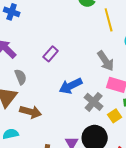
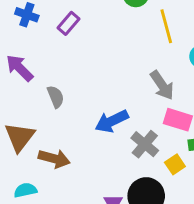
purple rectangle: (51, 54) -> (69, 23), moved
gray semicircle: (21, 77) -> (56, 97), moved

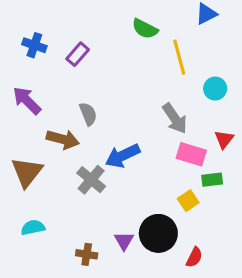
gray semicircle: (56, 97) -> (88, 114), moved
gray cross: (145, 144) -> (91, 180), moved
brown arrow: (54, 159) -> (63, 139), moved

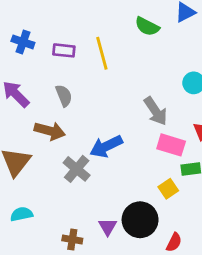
green semicircle: (145, 29) -> (147, 26), moved
purple rectangle: (78, 54) -> (64, 50), turned 55
yellow line: (179, 57) -> (102, 53), moved
gray semicircle: (88, 114) -> (64, 96), moved

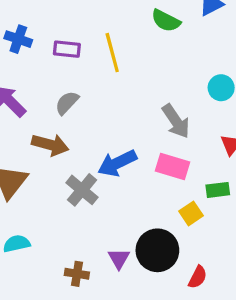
gray semicircle: (64, 96) -> (67, 103), turned -115
pink rectangle: (171, 145) -> (173, 166), moved

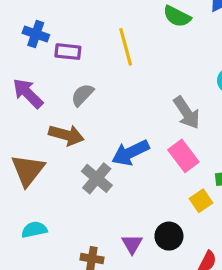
purple rectangle: (67, 49) -> (68, 52), moved
pink rectangle: (173, 166) -> (183, 156), turned 36
black circle: (157, 250) -> (169, 236), size x0.7

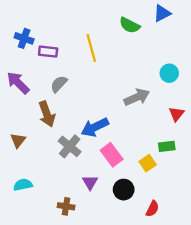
gray arrow: (187, 113) -> (137, 97), turned -80
brown arrow: (66, 135) -> (47, 114), turned 55
pink rectangle: (183, 156) -> (112, 155), moved
brown triangle: (28, 170) -> (18, 140), size x0.6
purple triangle: (132, 244) -> (90, 182), moved

